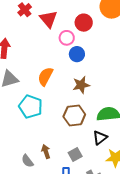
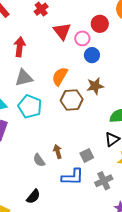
red triangle: (48, 19) -> (62, 31), moved
cyan pentagon: (31, 107) -> (30, 107), moved
brown hexagon: (74, 115) -> (72, 100), moved

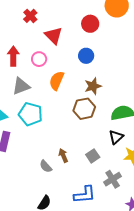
pink circle: (82, 38) -> (39, 59), moved
brown hexagon: (72, 100) -> (84, 109), moved
blue L-shape: (73, 177) -> (85, 195), moved

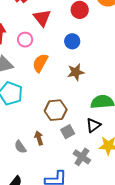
brown hexagon: (84, 109) -> (56, 110), moved
gray square: (93, 156) -> (68, 132), moved
gray cross: (113, 179) -> (82, 157), moved, turned -30

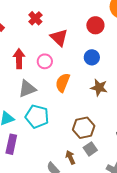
brown star: (76, 72) -> (99, 88), turned 30
gray square: (68, 132) -> (90, 149), moved

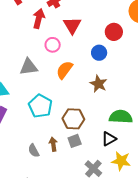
red circle: (95, 25) -> (114, 32), moved
red arrow: (19, 59) -> (39, 19), moved
cyan pentagon: (37, 116) -> (40, 106), moved

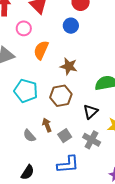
brown star: (98, 84) -> (69, 66), moved
black triangle: (109, 139) -> (90, 112), moved
gray square: (75, 141) -> (65, 136), moved

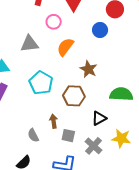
gray semicircle: (29, 136) -> (33, 135), moved
gray square: (65, 136) -> (68, 136), turned 32

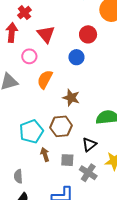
cyan pentagon: (41, 83) -> (31, 131), moved, turned 30
gray semicircle: (33, 135) -> (18, 176), moved, turned 32
gray square: (68, 136) -> (67, 160), moved

